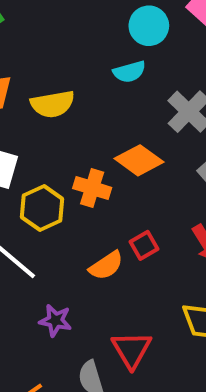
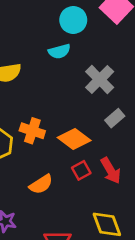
orange diamond: (139, 160) -> (74, 139), moved
red square: (144, 245) -> (81, 170), moved

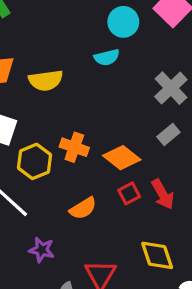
gray cross: (100, 79) -> (171, 88), moved

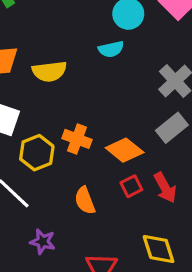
gray rectangle: (168, 135) -> (172, 128), size x1.4
orange semicircle: (83, 208) -> (85, 201), turned 100

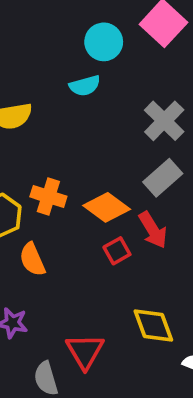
red arrow: (165, 188) -> (153, 230), moved
orange semicircle: (85, 201) -> (32, 259), moved

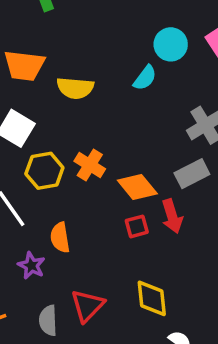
cyan semicircle: (85, 86) -> (145, 78), turned -52
orange semicircle: (32, 259) -> (60, 238), moved

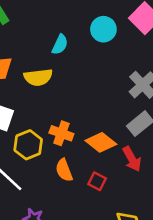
cyan semicircle: (145, 78) -> (60, 44), moved
red square: (137, 226) -> (97, 181), moved, turned -36
orange semicircle: (60, 238) -> (64, 170), moved

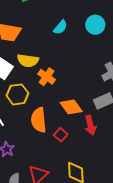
yellow semicircle: (38, 77) -> (28, 61), moved
orange cross: (61, 133) -> (47, 77), moved
orange semicircle: (64, 170) -> (39, 120), size x1.4

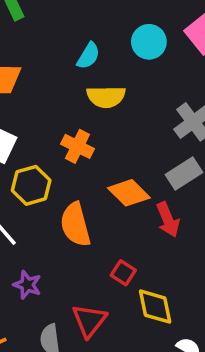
yellow semicircle: (28, 61) -> (106, 97), moved
red square: (61, 135) -> (123, 273), moved

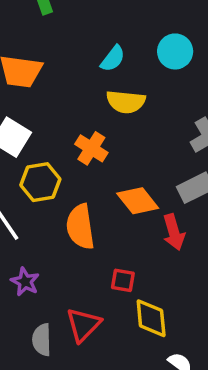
red square: (123, 273) -> (123, 280), turned -30

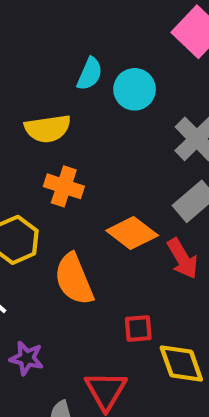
cyan circle: (175, 51) -> (135, 89), moved
cyan semicircle: (113, 59) -> (90, 74), moved
yellow semicircle: (126, 102) -> (48, 129), moved

